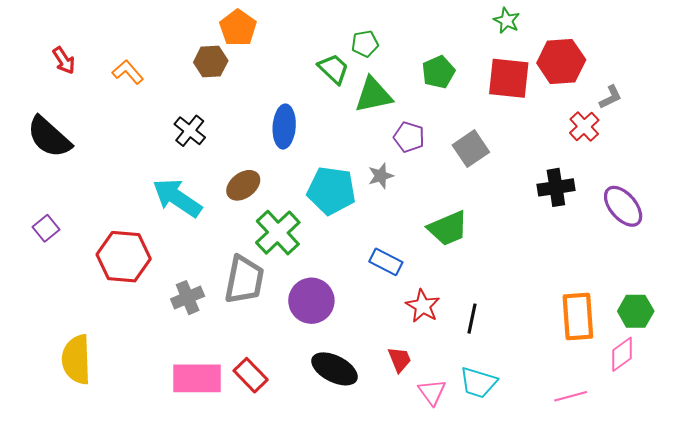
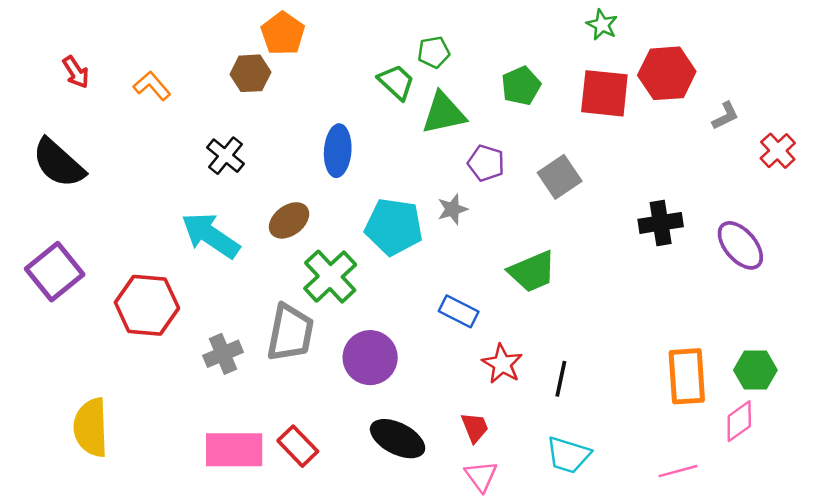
red cross: (584, 127) -> (778, 151), moved
purple square: (46, 228) -> (55, 272), size x1.8
pink triangle: (432, 392) -> (481, 476), moved

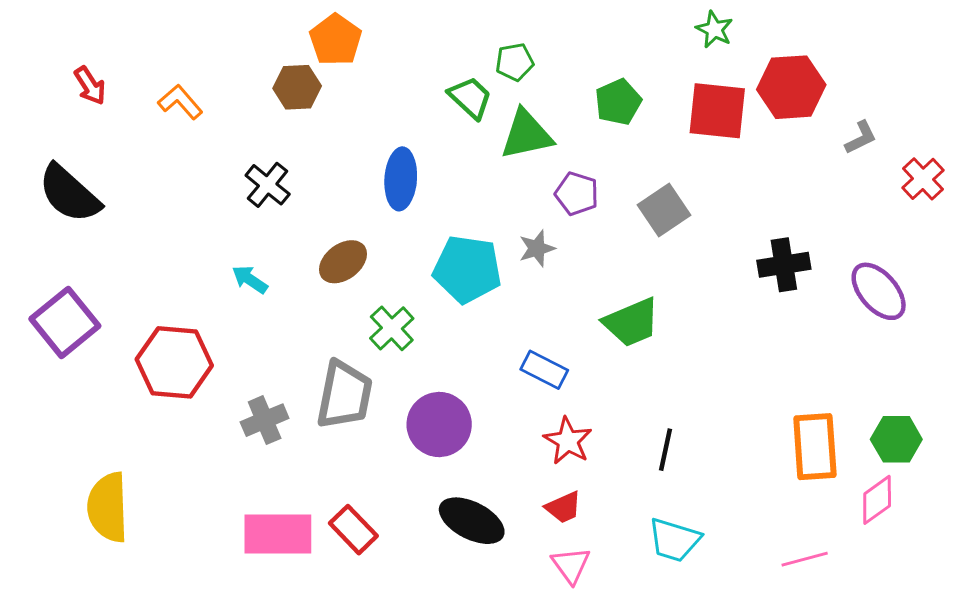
cyan arrow: (211, 235) -> (250, 280), size x0.5
green cross: (330, 277) -> (392, 328), size x0.7
red star: (502, 364) -> (568, 441), moved
red trapezoid: (475, 427) -> (563, 507), turned 88

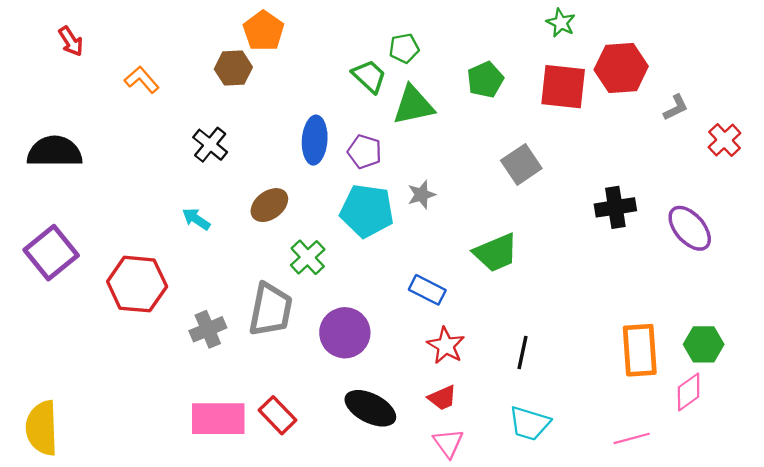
red arrow: (90, 86) -> (71, 41), moved
black semicircle: (69, 194) -> (55, 152), turned 138
purple pentagon: (577, 194) -> (365, 152), moved
yellow semicircle: (108, 507) -> (42, 428), moved

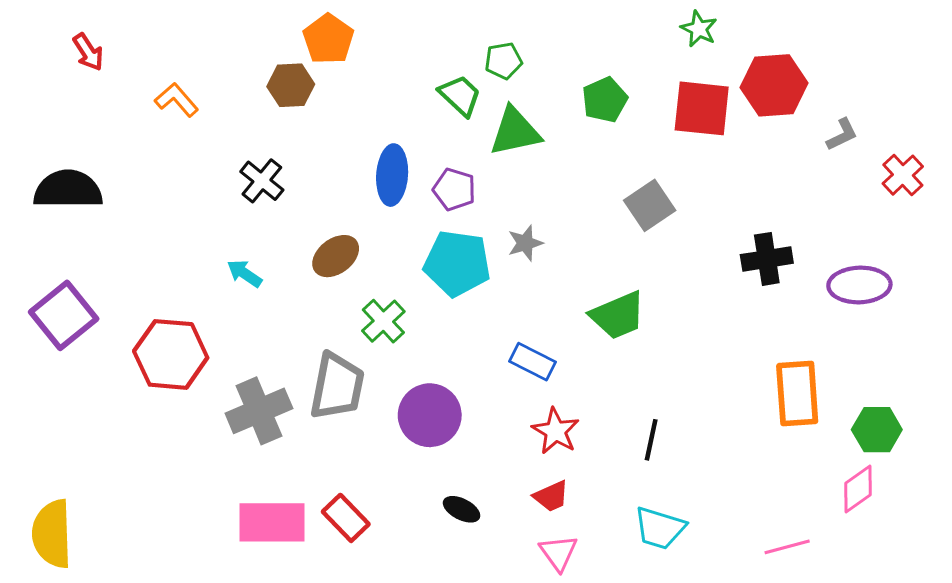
purple ellipse: (690, 228) -> (859, 285), turned -51
gray cross: (208, 329) -> (259, 411), size x1.4
orange rectangle: (640, 350) -> (797, 394), moved
black ellipse: (370, 408) -> (462, 509), size x0.6

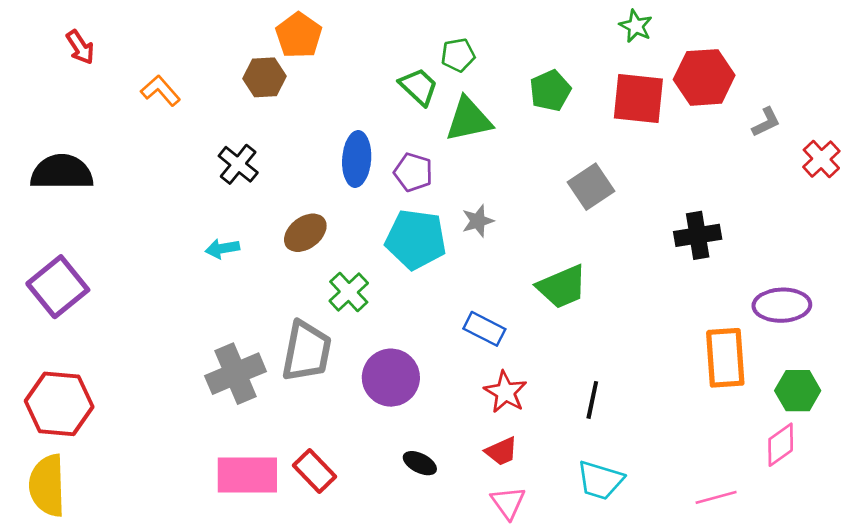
cyan arrow: (244, 273) -> (222, 249), turned -44
purple ellipse: (859, 285) -> (782, 305), moved
red hexagon: (171, 354) -> (59, 404), moved

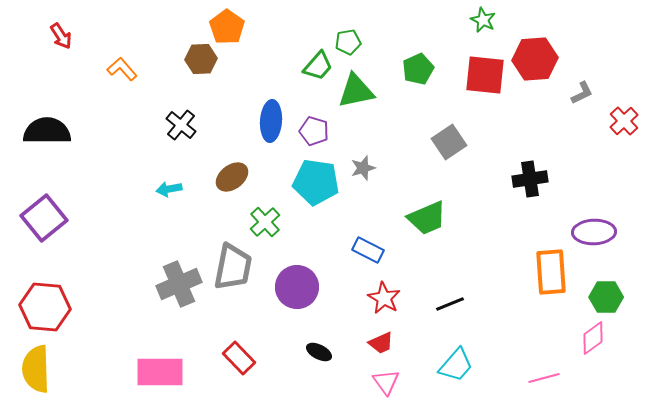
green trapezoid: (419, 87) -> (318, 66), turned 88
black line: (592, 400) -> (450, 304), turned 56
pink rectangle: (247, 475) -> (160, 372), moved
cyan trapezoid: (600, 480) -> (456, 365), turned -66

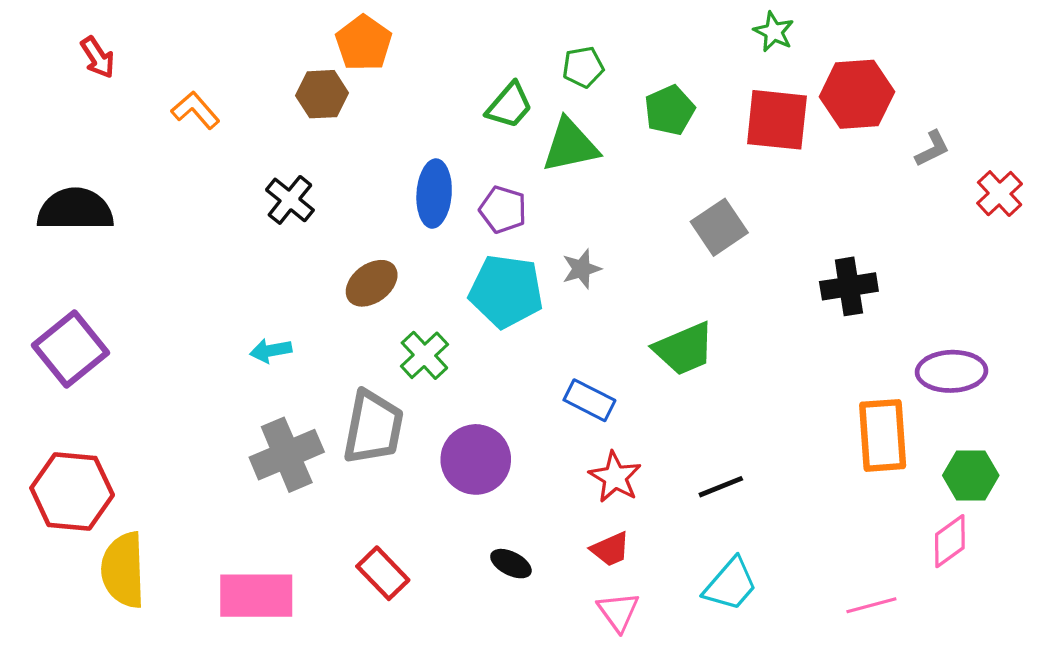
green pentagon: (348, 42) -> (583, 67), moved
cyan arrow: (169, 189) -> (271, 351), moved
yellow semicircle: (36, 369) -> (123, 570), moved

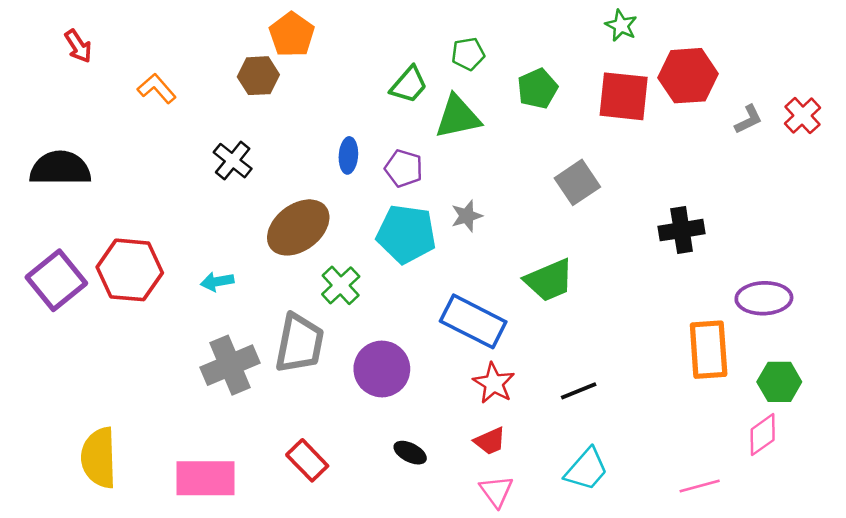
blue ellipse: (434, 194) -> (348, 155), size x0.7
red cross: (1000, 194) -> (802, 116), moved
brown ellipse: (372, 283) -> (298, 227), size x1.5
blue rectangle: (589, 400) -> (473, 321), size x1.6
red hexagon: (72, 492) -> (130, 270), moved

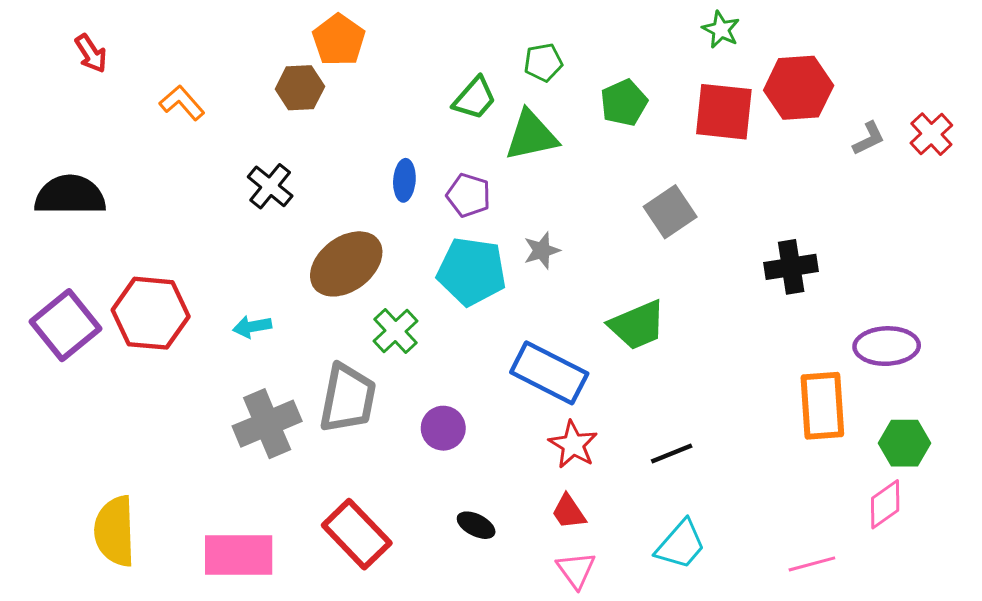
purple circle: (382, 369) -> (443, 428), size x0.7
red trapezoid: (490, 441) -> (569, 512), turned 80
red rectangle: (307, 460) -> (357, 534), size x1.4

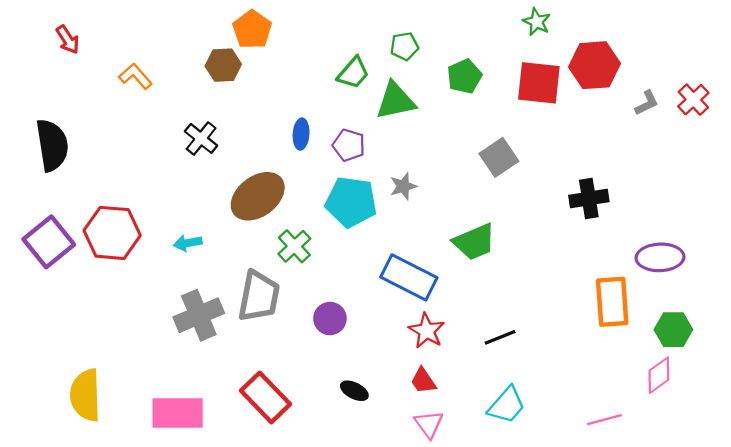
black semicircle: (70, 195) -> (52, 145), turned 81

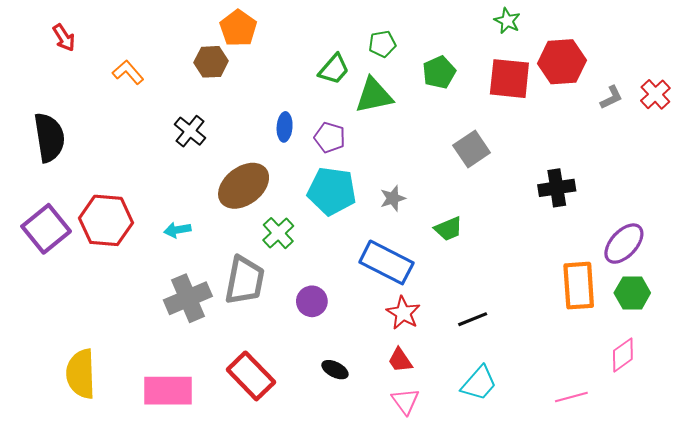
gray star: (403, 186) -> (393, 198), moved
green trapezoid: (474, 242) -> (448, 229), size x0.7
purple ellipse: (660, 257) -> (624, 244), turned -45
green hexagon: (673, 330) -> (632, 293), moved

